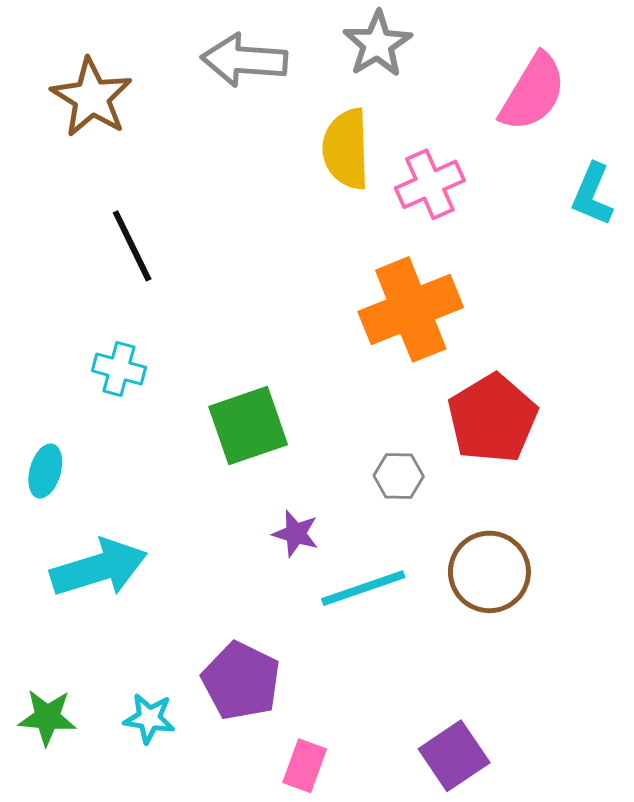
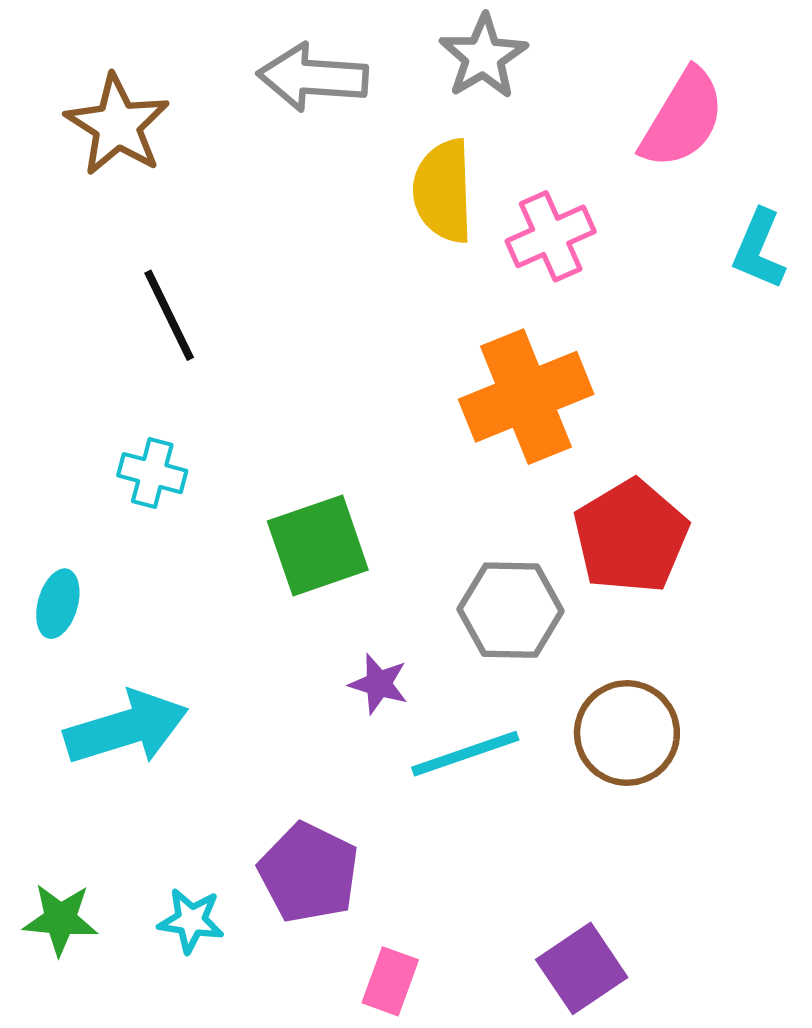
gray hexagon: (399, 476) -> (511, 610), size x1.6

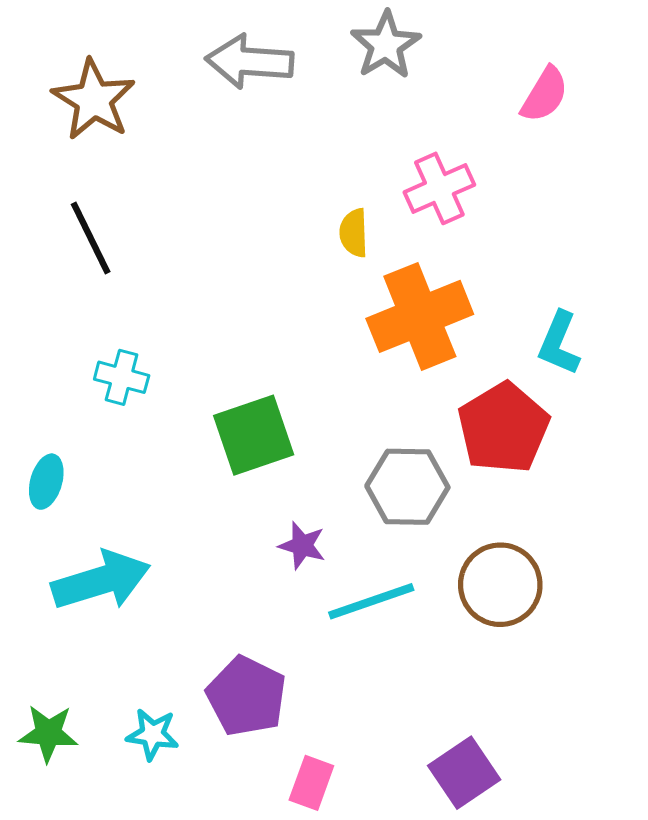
pink semicircle: (683, 119) -> (545, 95), size x0.7
yellow semicircle: (443, 191) -> (354, 233), moved, size x0.6
cyan L-shape: (759, 249) -> (559, 343), moved
black line: (169, 315) -> (91, 238), moved

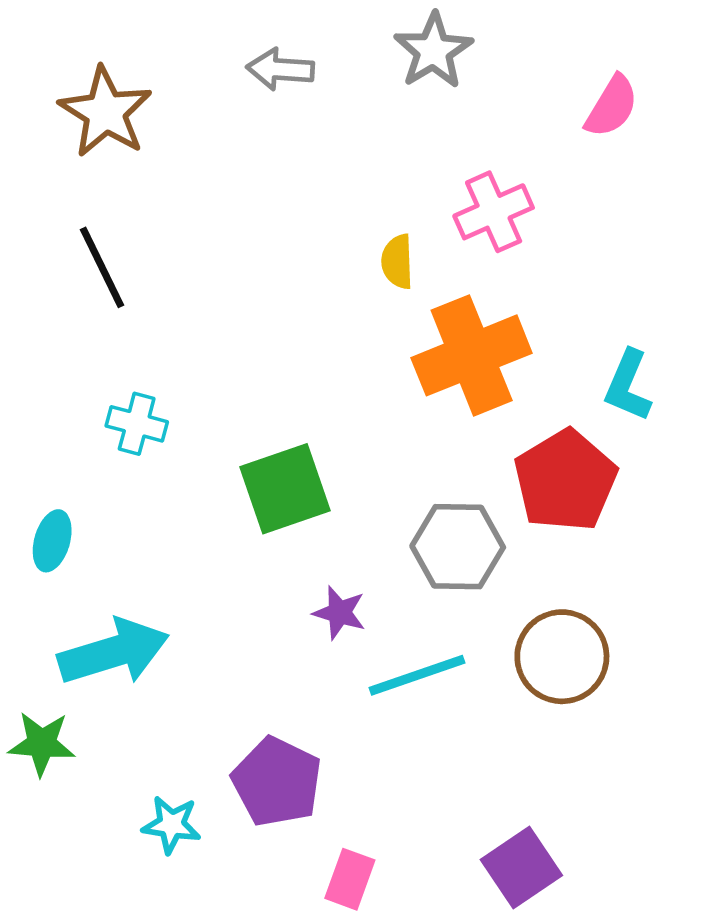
gray arrow: (250, 62) -> (280, 69), size x0.7
green star: (48, 733) -> (42, 744), moved

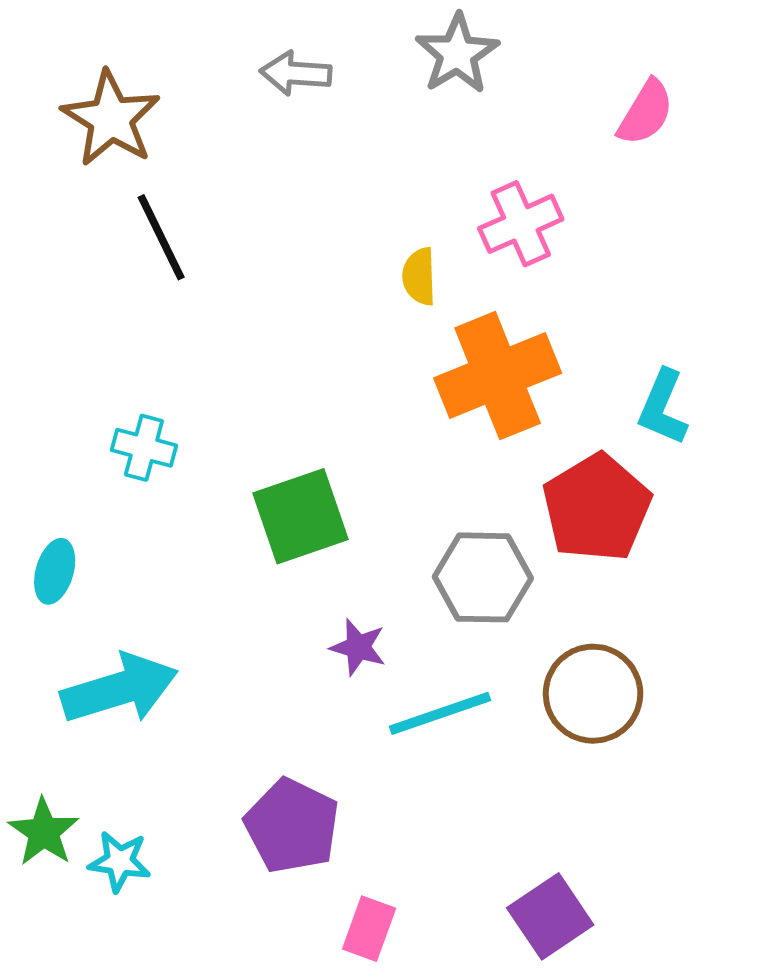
black line: (102, 267) -> (161, 237), moved
green star: (42, 744) -> (44, 832), moved, turned 30
cyan star: (171, 825) -> (119, 861), moved

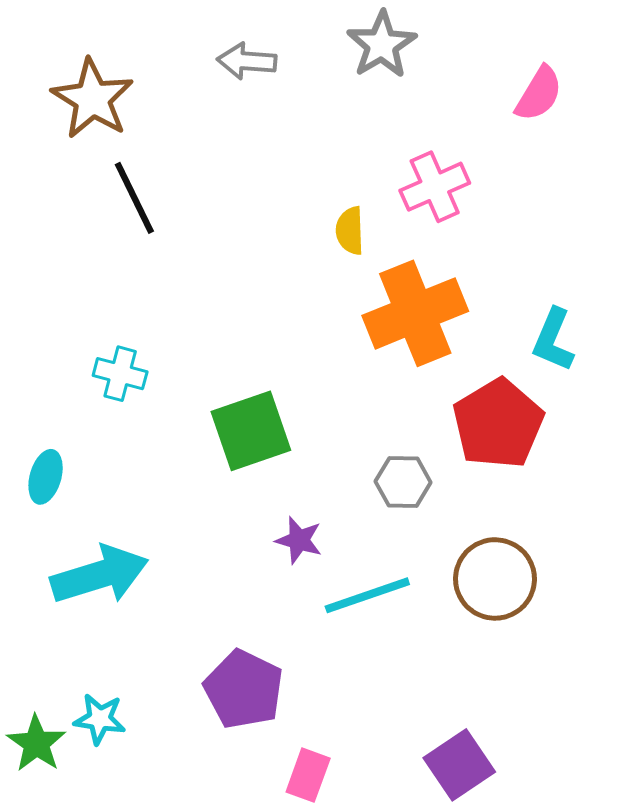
gray hexagon: (483, 577) -> (403, 482), size x0.7
green star: (44, 832) -> (36, 743), moved

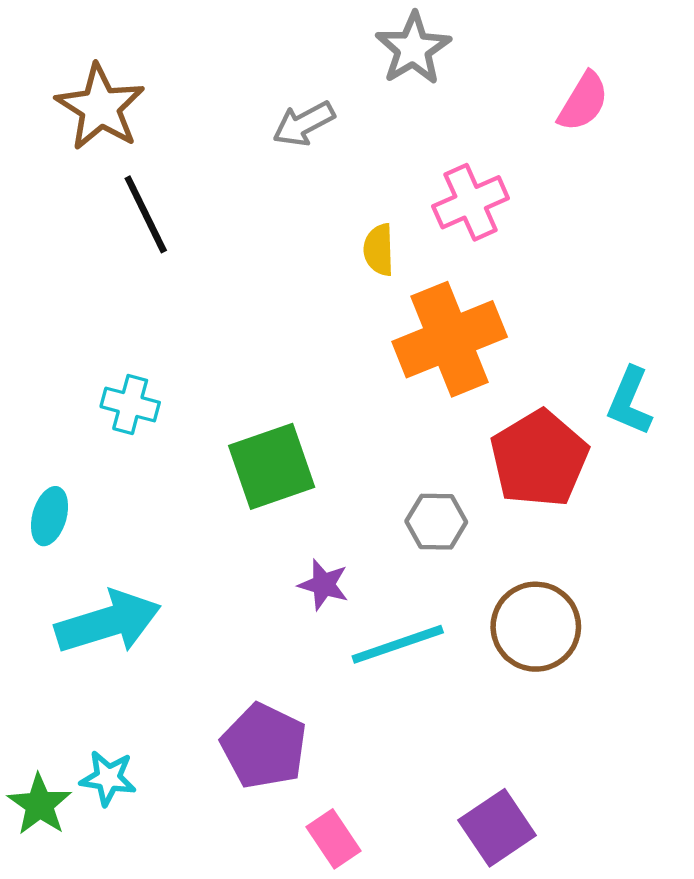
gray arrow: (247, 61) -> (304, 124), moved, turned -32
cyan L-shape: (553, 340) -> (630, 401), moved
pink rectangle: (308, 775) -> (334, 839), turned -54

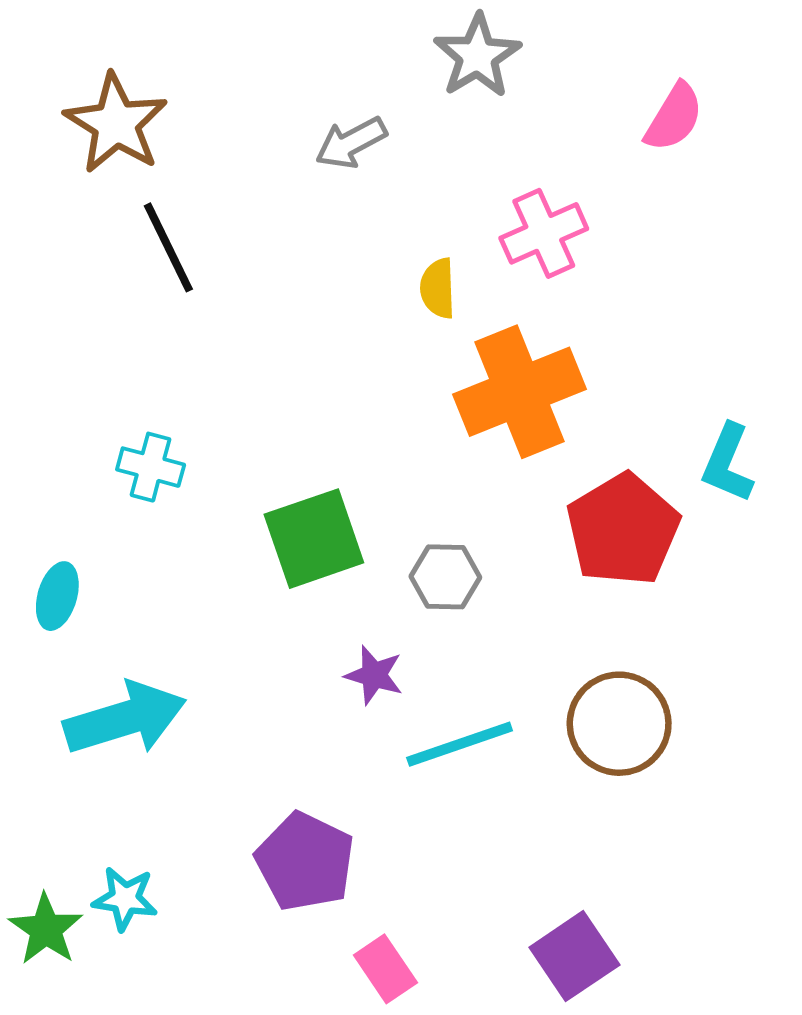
gray hexagon: (436, 522) -> (445, 577), moved

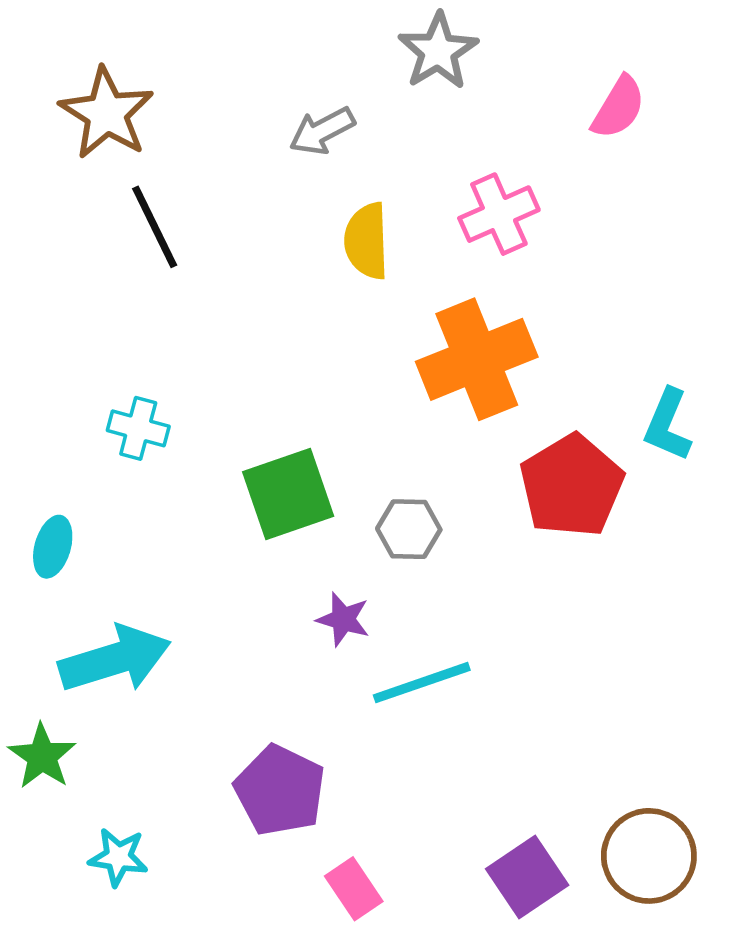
yellow semicircle: (438, 288) -> (367, 241), moved, size x1.4
brown circle: (619, 724) -> (649, 856), moved
cyan star: (125, 899) -> (118, 857), moved
green star: (46, 929) -> (42, 756), moved

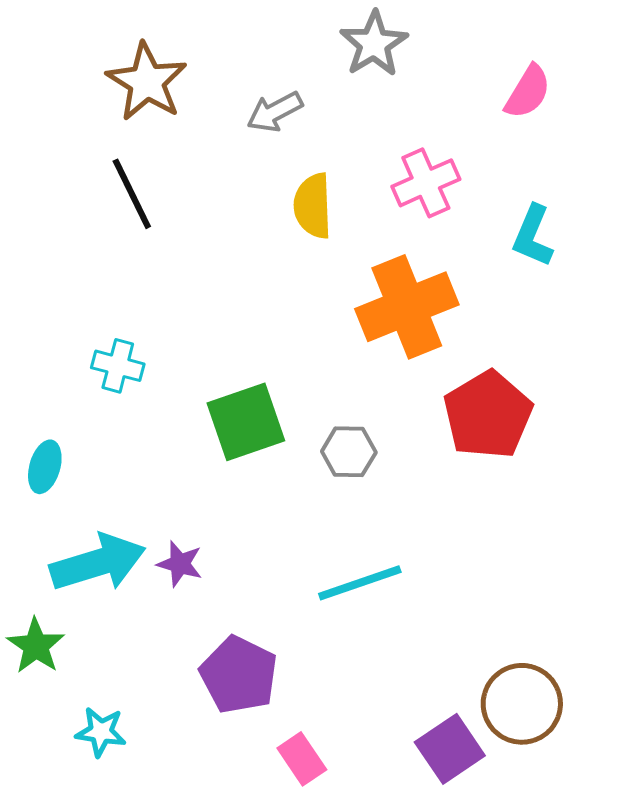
brown star: (107, 113) -> (147, 82), moved
cyan L-shape: (668, 425) -> (533, 236), moved
purple star: (343, 619) -> (180, 564), moved
brown circle: (649, 856) -> (522, 704), moved

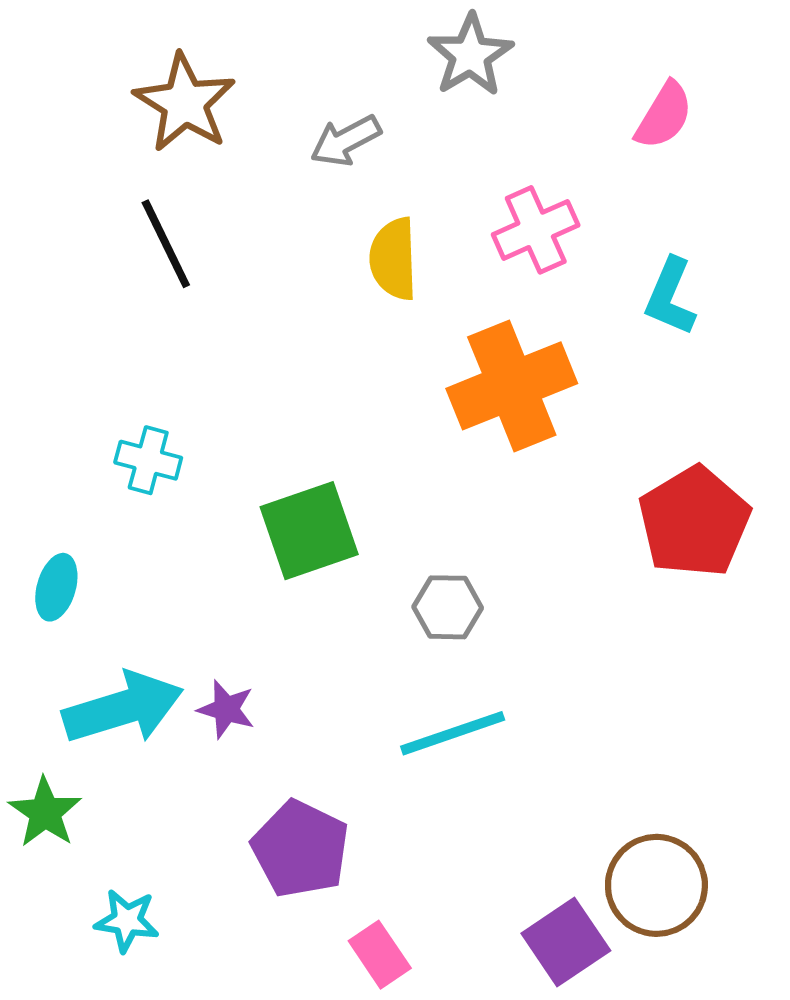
red pentagon: (488, 415) -> (694, 522), moved
gray hexagon: (349, 452) -> (448, 607), moved

